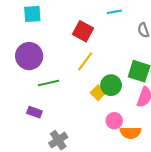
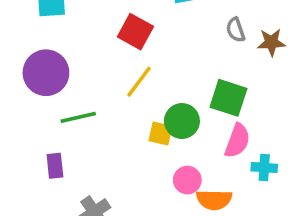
yellow square: (98, 93) -> (160, 134), turned -32
purple rectangle: (34, 112) -> (55, 166), turned 64

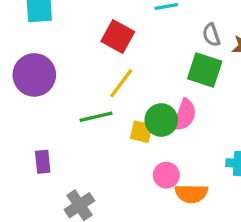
green square: (228, 98) -> (205, 70), moved
green line: (78, 117) -> (96, 117), moved
pink semicircle: (237, 141) -> (185, 115), moved

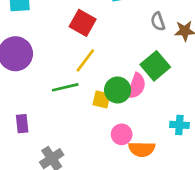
green square: (205, 70) -> (155, 66), moved, turned 32

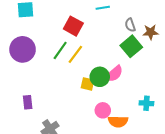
green square: (155, 66) -> (131, 46), moved
pink semicircle: (136, 86) -> (114, 74), turned 30
green line: (65, 87) -> (60, 50), moved, turned -42

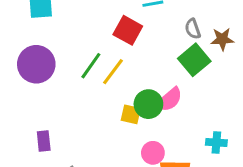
red square: (73, 26) -> (128, 30), moved

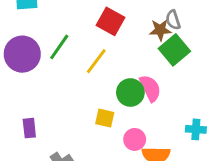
brown star: (222, 39) -> (160, 30), moved
green line: (91, 66) -> (59, 47), moved
pink semicircle: (169, 100) -> (150, 88), turned -76
yellow square: (131, 114) -> (105, 118), moved

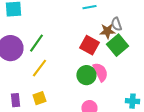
red square: (110, 21) -> (89, 45), moved
yellow line: (96, 61) -> (39, 68), moved
yellow square: (105, 118) -> (39, 98), moved, turned -32

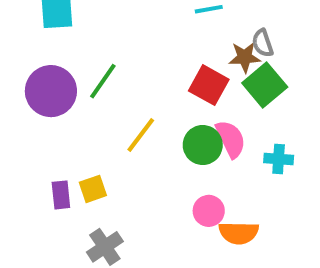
yellow line: (39, 68) -> (141, 135), moved
yellow square: (39, 98) -> (93, 189), moved
cyan cross: (132, 101) -> (279, 159), moved

